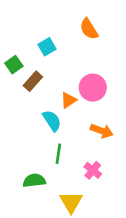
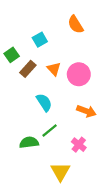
orange triangle: (69, 100) -> (54, 69), moved, turned -40
green line: (58, 154) -> (50, 131), turned 42
green semicircle: (34, 180) -> (29, 142), moved

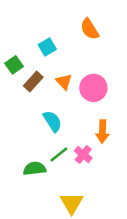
orange arrow: (86, 111) -> (102, 131), turned 72
pink cross: (79, 145) -> (83, 155), moved

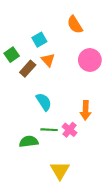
orange triangle: (64, 82) -> (48, 60), moved
pink circle: (93, 88) -> (90, 60), moved
green line: (59, 155) -> (49, 130), turned 42

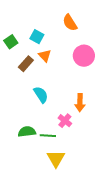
cyan square: (39, 40) -> (37, 37), turned -32
green square: (12, 55) -> (11, 42), moved
green line: (49, 130) -> (48, 136), moved

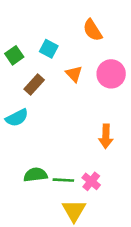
orange triangle: (45, 56) -> (74, 74), moved
cyan semicircle: (41, 95) -> (17, 118), moved, turned 96
pink cross: (65, 121) -> (91, 181), moved

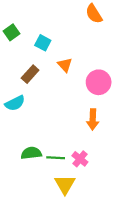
orange semicircle: (93, 30) -> (94, 14), moved
green square: (14, 55) -> (12, 32), moved
pink circle: (111, 74) -> (99, 82), moved

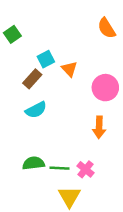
orange semicircle: (94, 14) -> (107, 28), moved
cyan square: (43, 43) -> (46, 59), moved, turned 35
cyan semicircle: (15, 103) -> (36, 110), moved

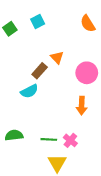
cyan square: (46, 59) -> (38, 22), moved
brown rectangle: (32, 79) -> (40, 71), moved
green semicircle: (33, 163) -> (14, 135), moved

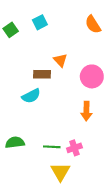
brown rectangle: (40, 71) -> (42, 74), turned 49
pink cross: (70, 140) -> (74, 148), turned 32

